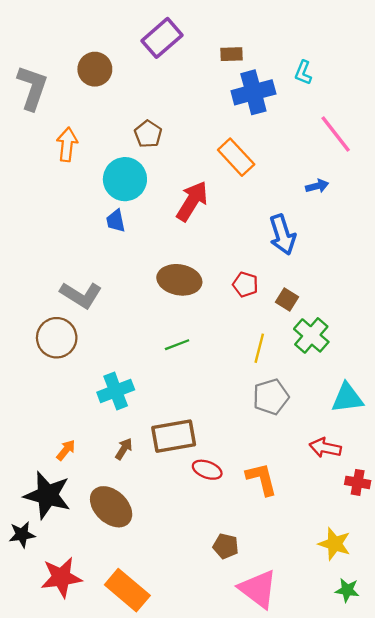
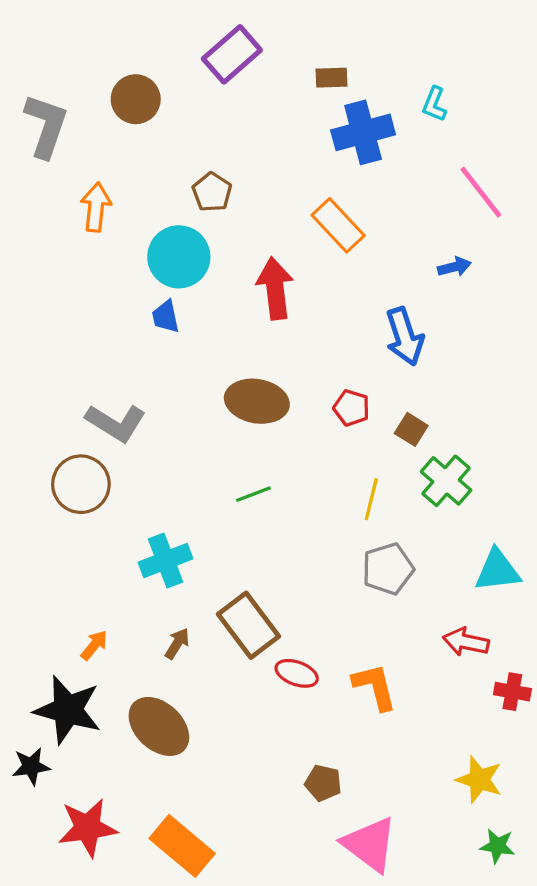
red arrow: (192, 201) -> (275, 288), turned -39
brown rectangle: (174, 436) -> (249, 625), turned 63

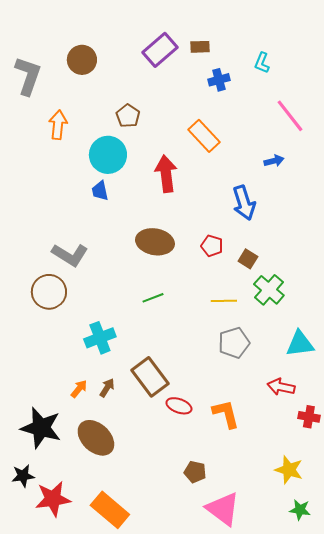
purple rectangle: (232, 54) -> (160, 50), moved
blue cross: (363, 132) -> (219, 80), size x0.6
yellow line: (371, 499) -> (224, 301), turned 75
orange arrow: (94, 645) -> (79, 389), moved
black star: (31, 766) -> (23, 476), moved

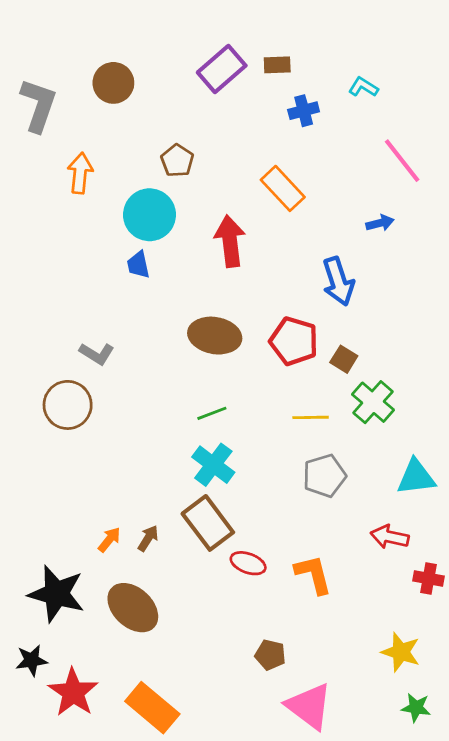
cyan L-shape: (262, 63) -> (363, 87), turned 100
red pentagon: (212, 246) -> (294, 341), size x1.6
gray L-shape: (70, 255) -> (97, 354), size x0.7
cyan cross: (100, 338) -> (213, 465), moved, turned -32
red star: (53, 499) -> (73, 692), turned -30

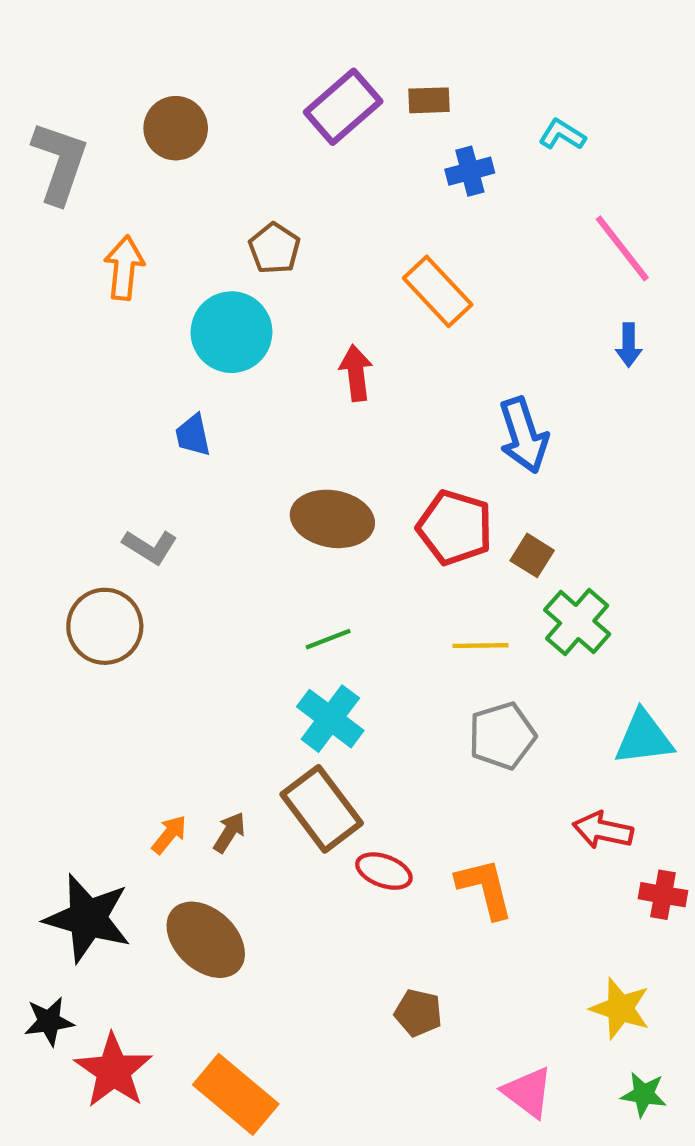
blue arrow: (380, 223) -> (629, 345), moved, turned 104
red arrow: (230, 241) -> (356, 373), size x0.7
blue trapezoid: (138, 265) -> (193, 435), moved
pink triangle: (309, 706) -> (528, 1092), moved, size x0.7

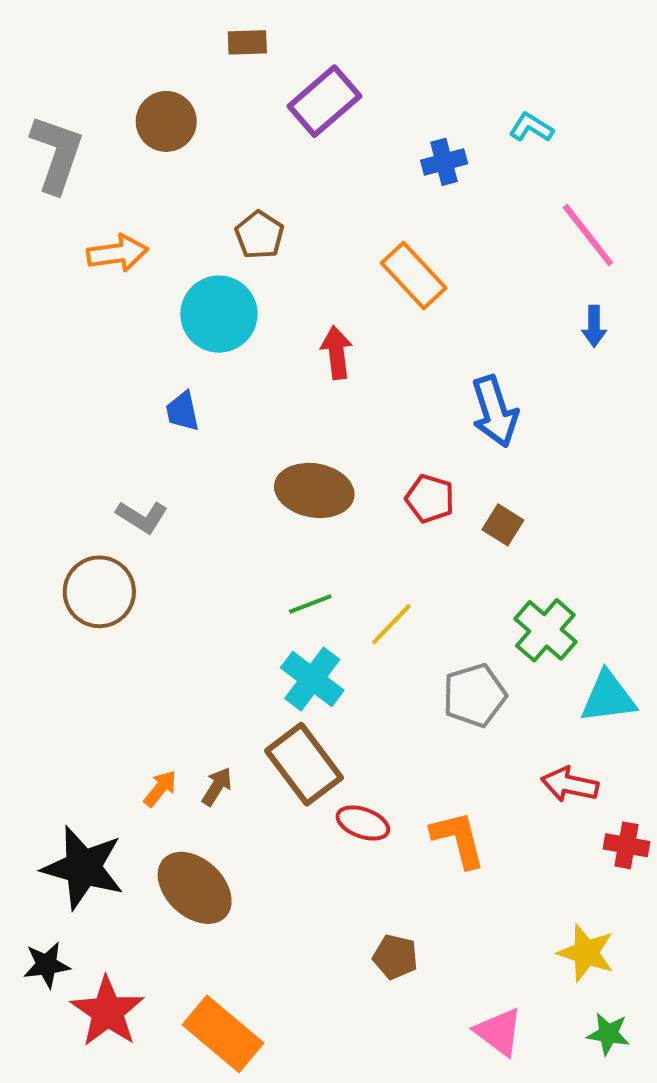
brown rectangle: (429, 100) -> (247, 42), moved
orange arrow: (124, 268) -> (118, 253), turned 76
red pentagon: (455, 528) -> (430, 499), size x0.7
green cross: (577, 622) -> (545, 630), moved
yellow line: (481, 646) -> (391, 624), moved, turned -45

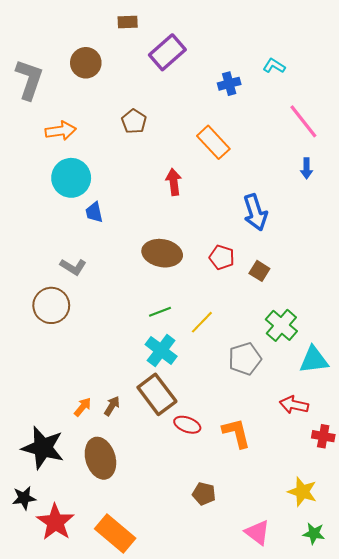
cyan circle: (219, 314) -> (71, 178), moved
brown ellipse: (195, 888) -> (100, 458), turned 30

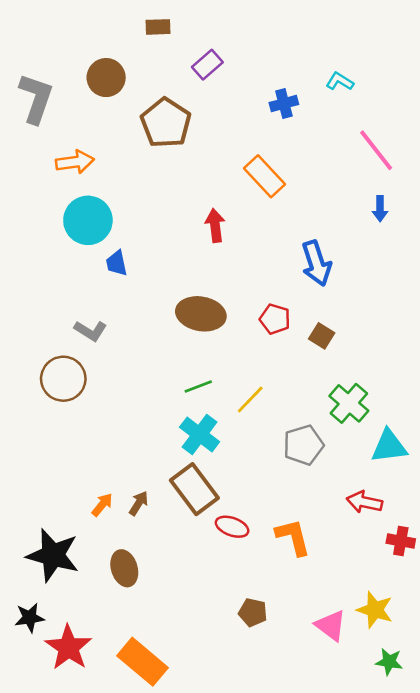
purple rectangle: (167, 52) -> (207, 65), size x0.7
brown pentagon: (134, 121) -> (166, 123), moved, size x1.6
brown ellipse: (100, 458) -> (124, 568), size x0.7
pink triangle: (257, 532) -> (331, 625), moved

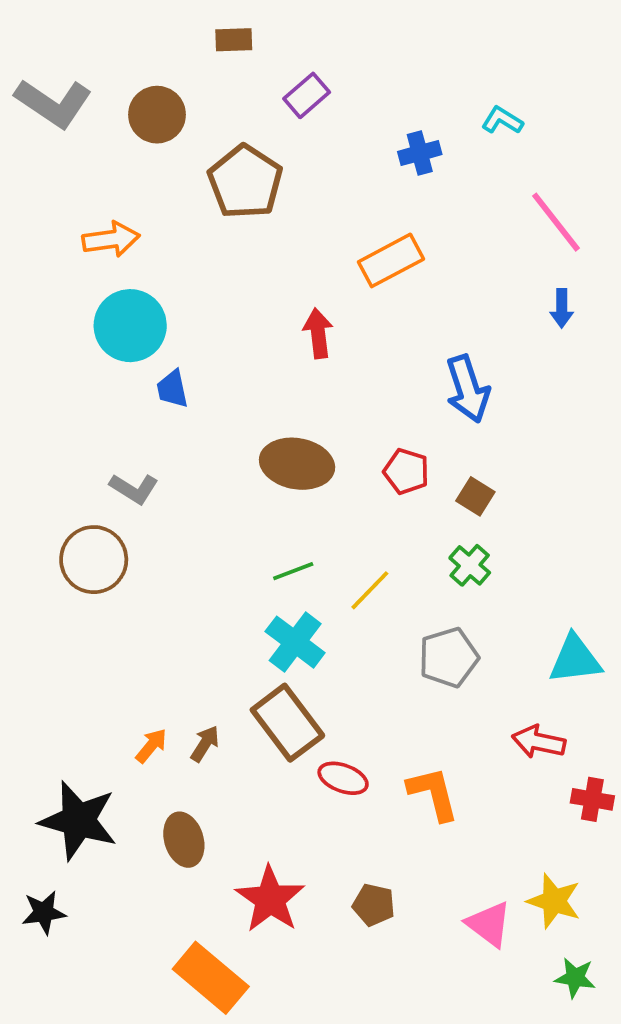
gray L-shape: (36, 98) -> (53, 103), moved, turned 105
orange rectangle: (264, 176) -> (391, 260), turned -75
green cross: (349, 403) -> (470, 565), moved, size x0.7
red star: (68, 647) -> (270, 899), moved

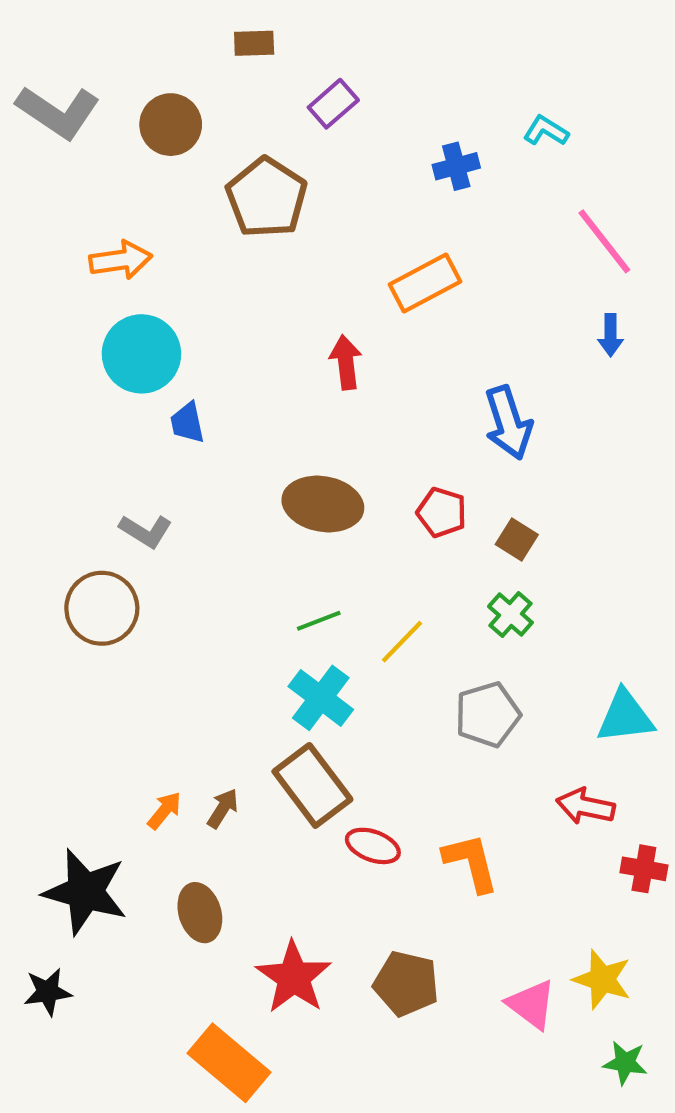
brown pentagon: (374, 905) -> (406, 984), size x1.4

